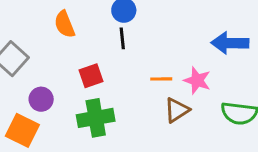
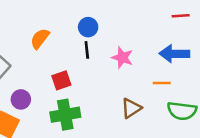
orange semicircle: (64, 24) -> (40, 39), turned 60
orange line: (161, 79) -> (162, 83), moved
pink star: (197, 80) -> (122, 58), moved

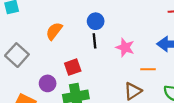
orange line: (162, 83) -> (148, 69), moved
purple circle: (21, 99) -> (48, 83), moved

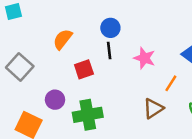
red square: (73, 67) -> (84, 69), moved
orange line: (148, 69) -> (171, 83), turned -56

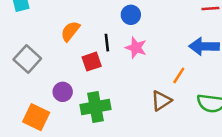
blue circle: (110, 28) -> (131, 15), moved
black line: (109, 51) -> (107, 43), moved
pink star: (144, 58) -> (136, 48), moved

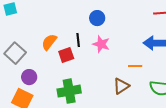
orange semicircle: (70, 31) -> (49, 42), moved
orange line: (179, 75) -> (135, 66), turned 56
purple circle: (63, 92) -> (29, 77), moved

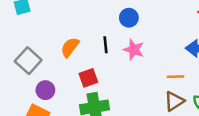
red square: (66, 55) -> (88, 78), moved
brown triangle: (121, 86) -> (174, 101), moved

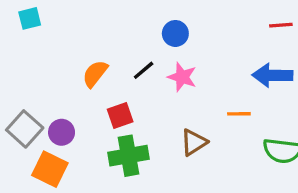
black line: (106, 45) -> (144, 70), turned 56
gray square: (28, 61) -> (25, 129), moved
brown triangle: (174, 101) -> (194, 142), moved

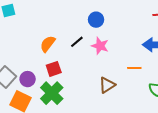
red square: (120, 116) -> (54, 69), moved
green cross: (128, 156) -> (52, 93), moved, turned -35

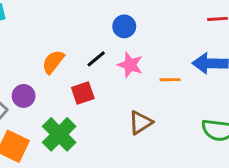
orange line: (134, 68) -> (170, 80), moved
red square: (54, 69) -> (83, 93), moved
purple circle: (28, 79) -> (24, 96), moved

